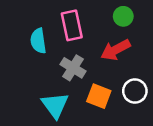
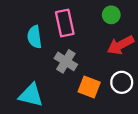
red arrow: (116, 50) -> (121, 45), moved
cyan triangle: (55, 105) -> (31, 95), moved, turned -40

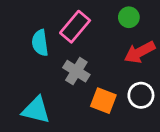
pink rectangle: (65, 23) -> (75, 27), turned 52

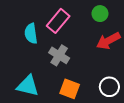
white circle: (141, 95) -> (109, 87), moved
orange square: (103, 101) -> (70, 89), moved

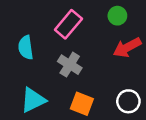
cyan semicircle: (31, 33) -> (26, 47), moved
cyan triangle: (28, 86) -> (33, 100), turned -40

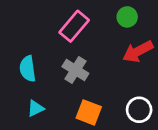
cyan semicircle: (26, 47) -> (28, 69), moved
cyan triangle: (33, 100) -> (36, 108), size x0.6

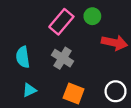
green circle: (127, 17) -> (92, 16), moved
red arrow: (138, 51) -> (114, 43), turned -140

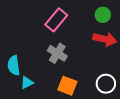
green circle: (92, 16) -> (103, 15), moved
cyan semicircle: (23, 57) -> (14, 65), moved

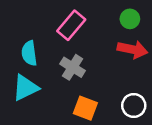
cyan semicircle: (14, 65) -> (29, 53), moved
cyan triangle: (27, 83) -> (25, 88), moved, size x1.6

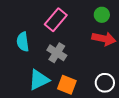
cyan triangle: (25, 88) -> (39, 80), moved

